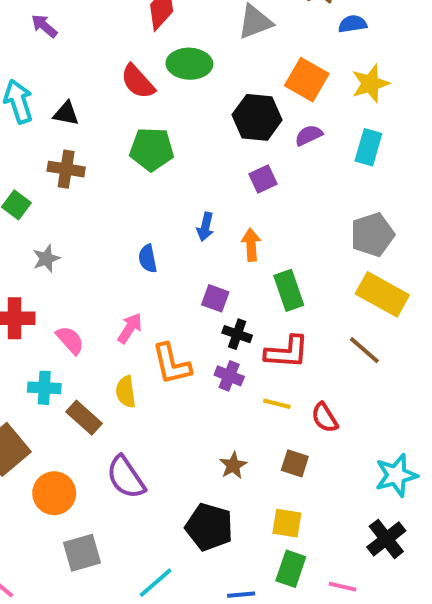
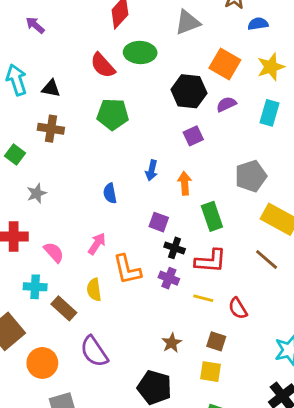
gray pentagon: (372, 235) -> (251, 176), moved
yellow square: (287, 523) -> (210, 372), moved

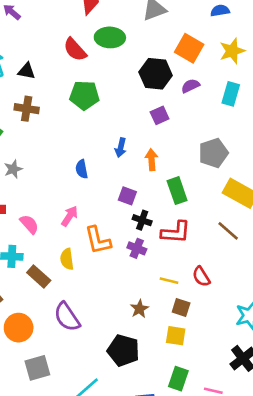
yellow line: (203, 298) -> (169, 281), moved

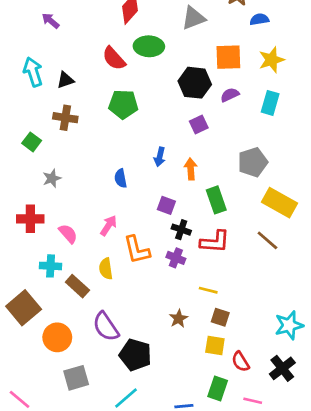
orange square: (189, 48) -> (228, 57), turned -32
black triangle: (27, 71) -> (65, 80), turned -30
red semicircle: (201, 277) -> (241, 362), moved
black pentagon: (123, 350) -> (135, 355), moved

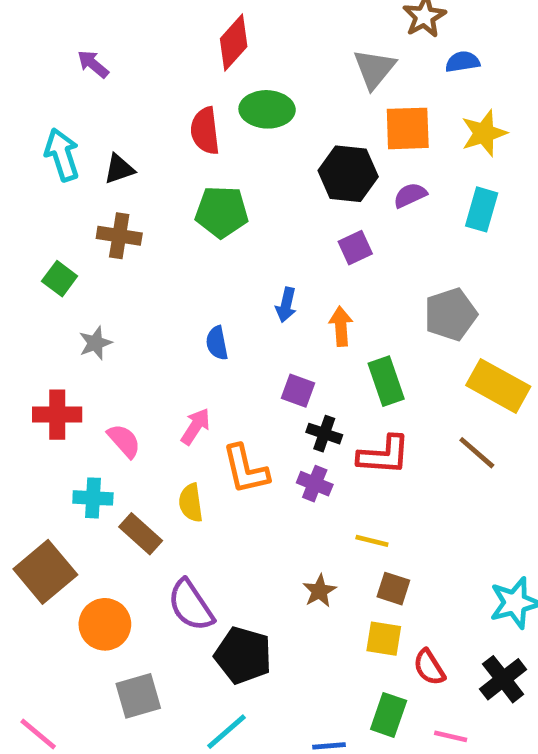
gray triangle: (193, 18) -> (374, 69), moved, turned -30
red semicircle: (114, 58) -> (205, 131), turned 35

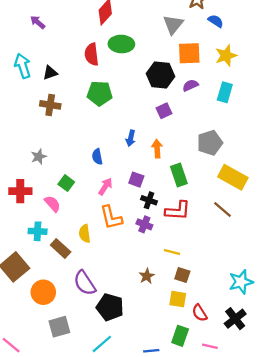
blue semicircle: (463, 62) -> (216, 21), turned 42
green square: (60, 279) -> (66, 183), moved
pink arrow: (195, 426) -> (105, 186), moved

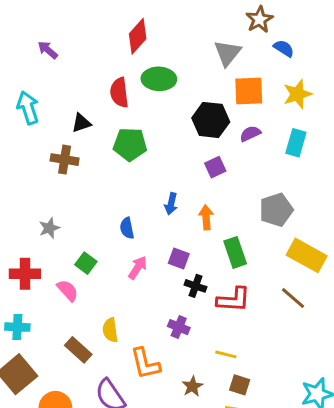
black triangle: (50, 73) -> (81, 123), moved
orange L-shape: (111, 218) -> (145, 364), moved
purple cross: (144, 224) -> (179, 327), moved
cyan cross: (38, 231) -> (17, 327), moved

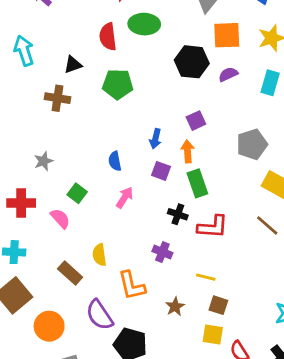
purple square: (215, 167) -> (196, 121), moved
green rectangle: (235, 252) -> (197, 183), moved
purple square: (179, 259) -> (161, 171), moved

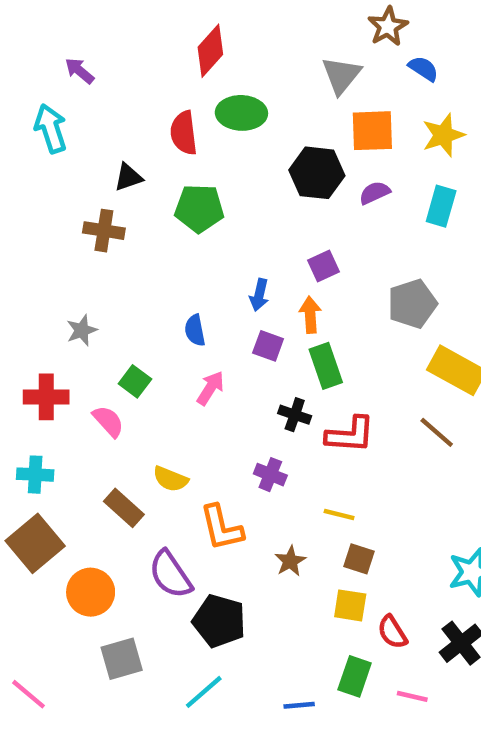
cyan arrow: (24, 51) -> (51, 128), moved
yellow semicircle: (99, 255) -> (170, 479), turned -60

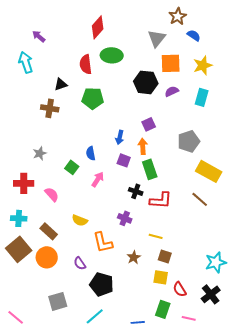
green square: (135, 381) -> (72, 167), moved
brown rectangle: (124, 508) -> (49, 231), moved
purple semicircle: (170, 574) -> (80, 263), size x0.6
orange circle: (91, 592) -> (47, 257), moved

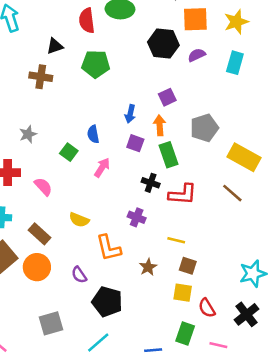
gray pentagon: (189, 141) -> (204, 128), moved

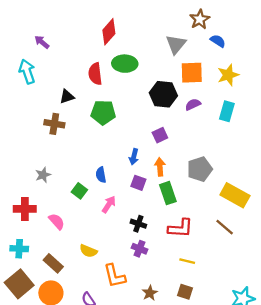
purple square: (167, 97) -> (160, 135), moved
black cross: (151, 183) -> (138, 224), moved
yellow line: (176, 240) -> (187, 261), moved

